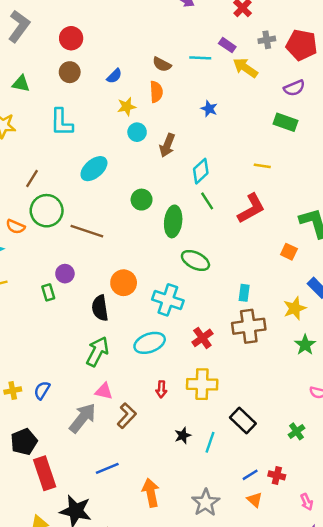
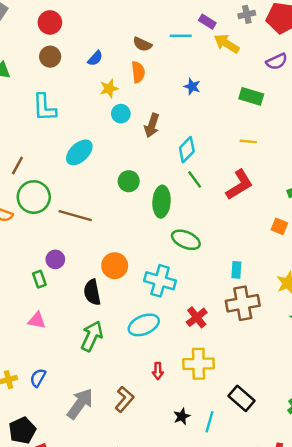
green rectangle: (285, 122) -> (251, 96), moved
pink triangle: (104, 391) -> (37, 320), moved

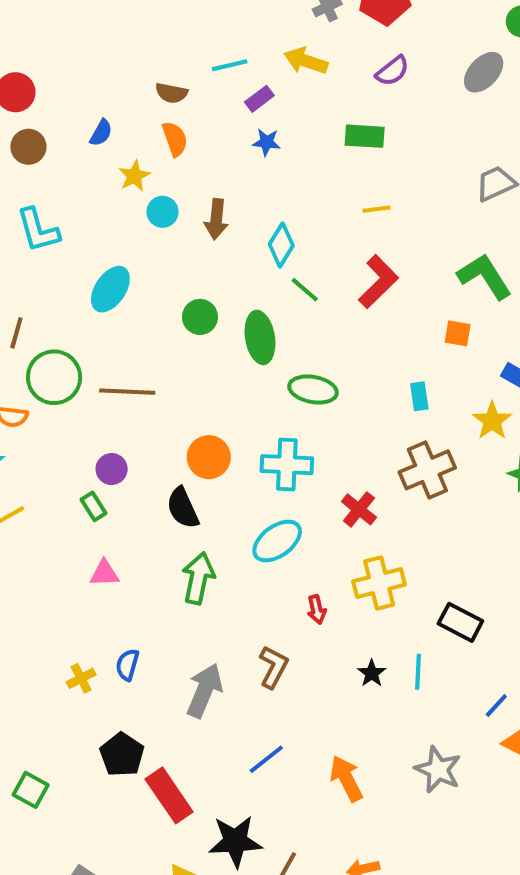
purple rectangle: (207, 22) -> (259, 99), moved, turned -56
cyan rectangle: (236, 270) -> (419, 396), moved

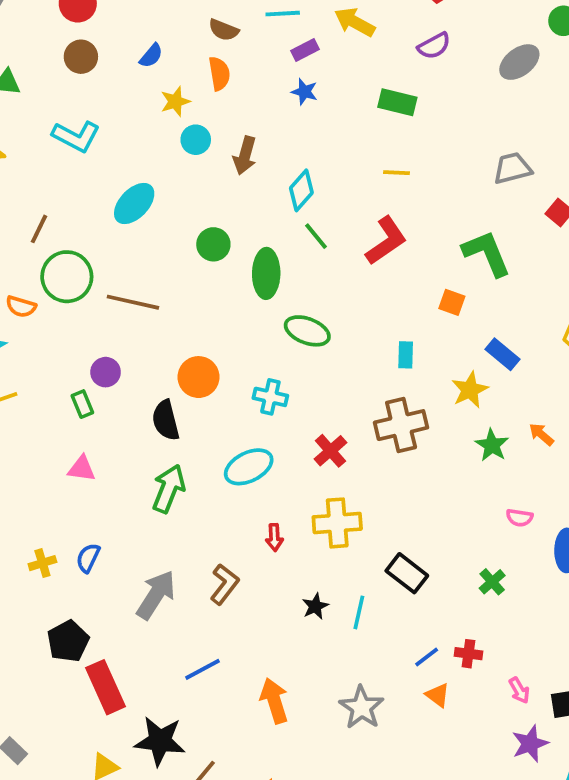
cyan L-shape: (38, 230) -> (76, 136), turned -57
cyan cross: (287, 465) -> (270, 397), size x0.7

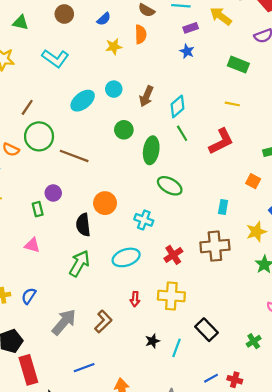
cyan circle: (196, 140) -> (114, 89), moved
brown arrow: (245, 156) -> (146, 96), moved

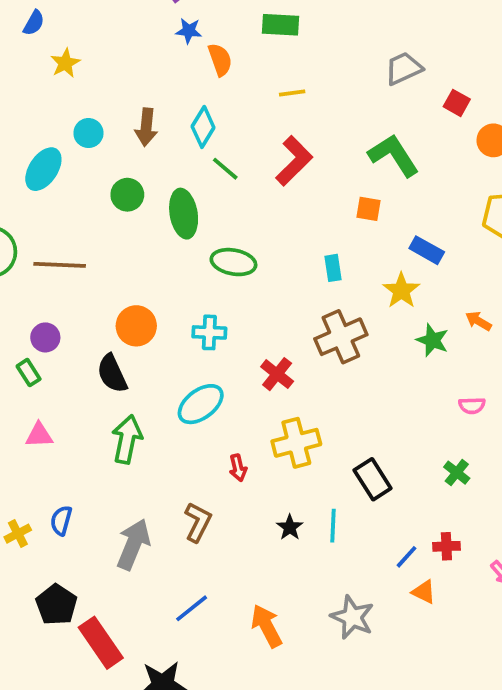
orange semicircle: (141, 34) -> (220, 60), moved
black rectangle: (206, 330) -> (373, 479), turned 30

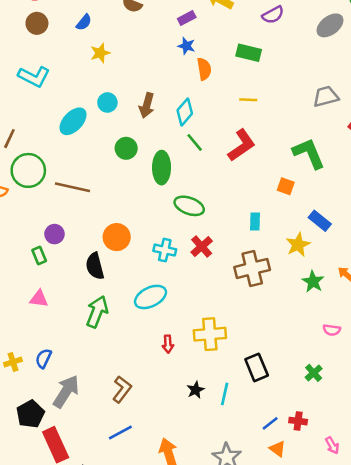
red cross: (277, 374) -> (202, 247), moved
brown L-shape: (198, 522) -> (122, 389), moved
gray arrow: (133, 544) -> (66, 392), moved

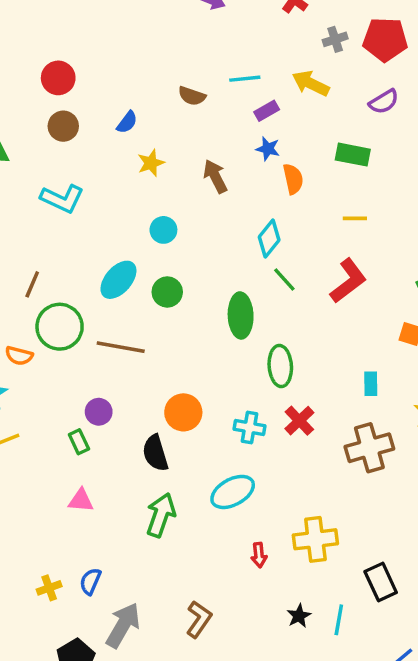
brown arrow: (147, 105) -> (215, 176), moved, turned 140
cyan ellipse: (73, 121) -> (118, 280), moved
green circle: (126, 148) -> (167, 292), moved
green ellipse: (189, 206) -> (280, 366), turned 68

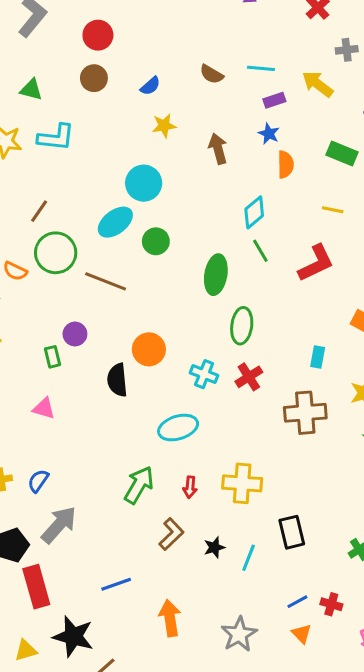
cyan L-shape: (62, 199) -> (56, 137), moved, turned -30
cyan circle: (163, 230) -> (144, 183), moved, size x1.5
green arrow: (161, 515) -> (139, 485), moved
brown L-shape: (199, 619) -> (171, 534), moved

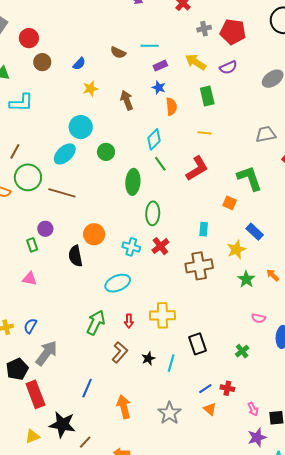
red circle: (98, 35) -> (29, 38), moved
yellow arrow: (318, 84) -> (196, 62), moved
green rectangle: (342, 154) -> (207, 96), turned 60
green circle: (156, 241) -> (106, 152), moved
blue line: (116, 584) -> (87, 388), turned -42

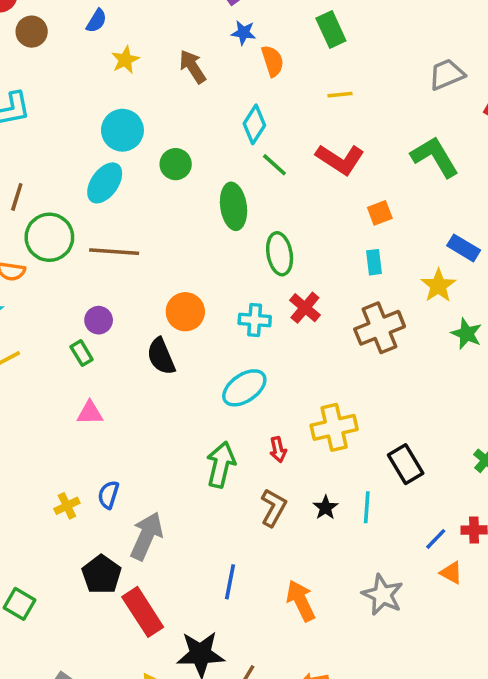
red L-shape: (197, 168) -> (340, 159), turned 76
orange square: (230, 203) -> (380, 213), moved, turned -32

